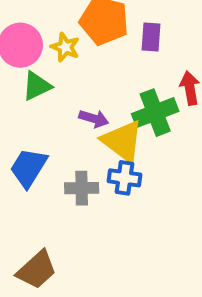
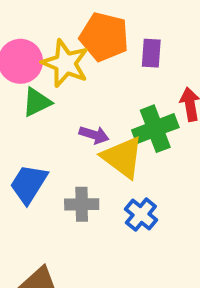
yellow star: (65, 47) -> (65, 63), size x1.6
blue cross: (124, 178) -> (141, 215), moved, turned 32

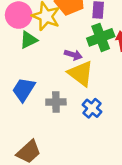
green cross: (155, 129) -> (101, 37), moved
purple arrow: (94, 135) -> (73, 55), moved

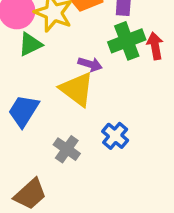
yellow triangle: (81, 73) -> (77, 89), moved
gray cross: (56, 102) -> (67, 149), moved, turned 36

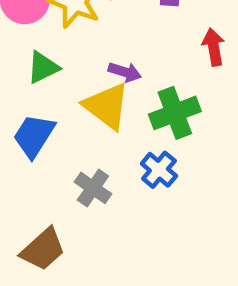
green cross: (127, 41) -> (175, 113), moved
green triangle: (30, 44) -> (43, 67), moved

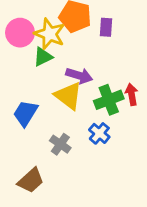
red arrow: (213, 47) -> (132, 94), moved
green triangle: (43, 67) -> (43, 57), moved
purple arrow: (125, 72) -> (79, 76), size x1.4

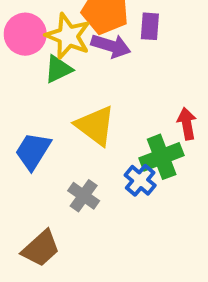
purple arrow: (79, 76) -> (111, 46), moved
green cross: (109, 100) -> (162, 157), moved

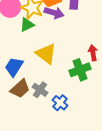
blue cross: (140, 180) -> (60, 103), moved
brown trapezoid: (41, 248) -> (20, 89), moved

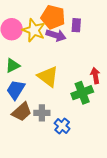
green triangle: (27, 25) -> (13, 66), moved
gray cross: (40, 90) -> (42, 113), turned -35

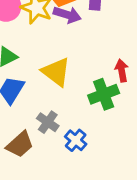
brown trapezoid: (22, 112) -> (20, 144), moved
gray cross: (42, 113) -> (48, 122), turned 35

